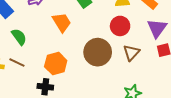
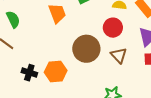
brown triangle: (131, 53) -> (119, 55), turned -36
orange hexagon: (56, 64) -> (56, 71), moved

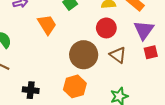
orange hexagon: (56, 71) -> (75, 86), moved

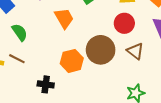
orange hexagon: (75, 86) -> (72, 61), moved

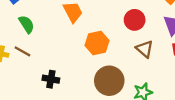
brown circle: (101, 50) -> (109, 81), moved
orange hexagon: (72, 61) -> (97, 43), moved

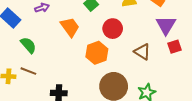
red circle: (135, 20) -> (113, 29), moved

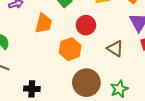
orange trapezoid: (70, 27) -> (43, 23), turned 50

